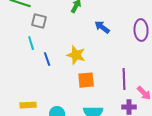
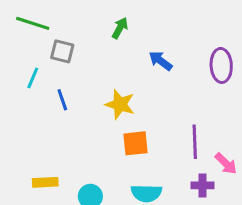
cyan line: (31, 43) -> (33, 78), moved, turned 40
blue line: (47, 59) -> (62, 100), moved

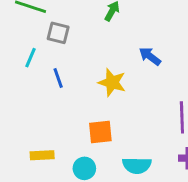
blue arrow: (160, 61) -> (150, 56), moved
orange square: (136, 143) -> (100, 132), moved

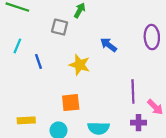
gray square: (58, 33) -> (60, 27), moved

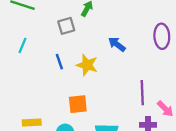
gray square: (60, 27) -> (66, 26), turned -30
blue line: (38, 61) -> (59, 62), moved

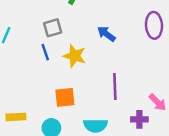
gray square: (66, 26) -> (53, 28), moved
purple line: (142, 93) -> (115, 86), moved

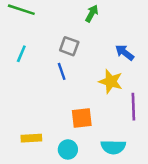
gray square: (53, 28) -> (69, 46), turned 36
yellow star: (75, 56) -> (111, 81), moved

